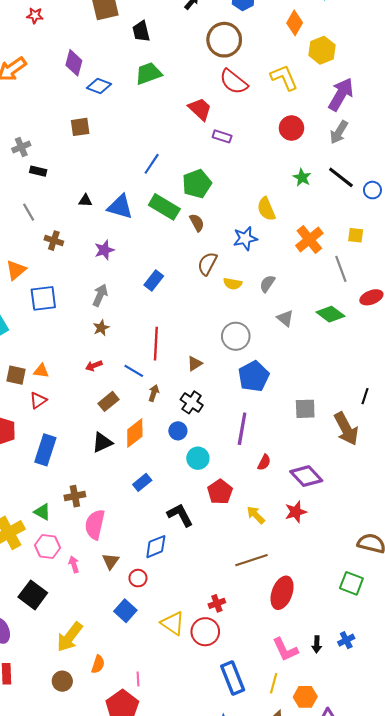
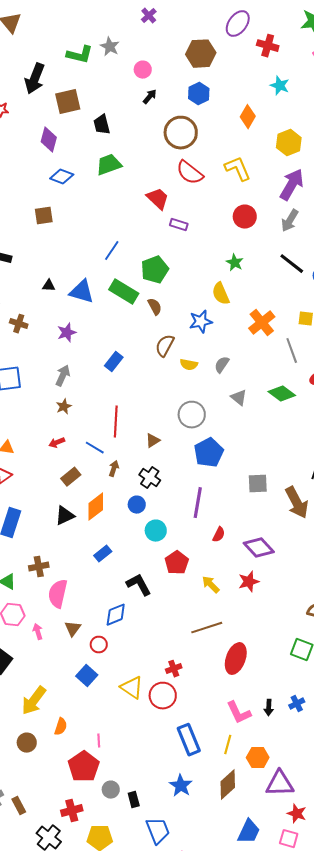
yellow hexagon: (322, 50) -> (289, 143), moved
purple diamond: (74, 63) -> (49, 140), moved
green star: (302, 177) -> (235, 263), moved

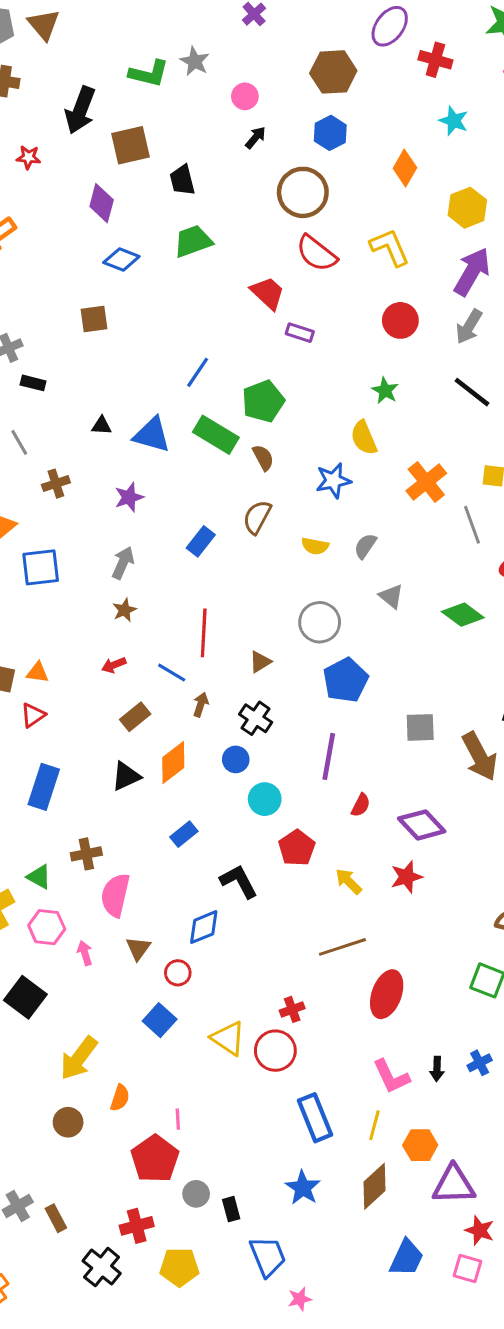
brown cross: (19, 324) -> (56, 484), turned -36
brown semicircle: (165, 346) -> (257, 517), moved
green diamond: (282, 394) -> (463, 615), moved

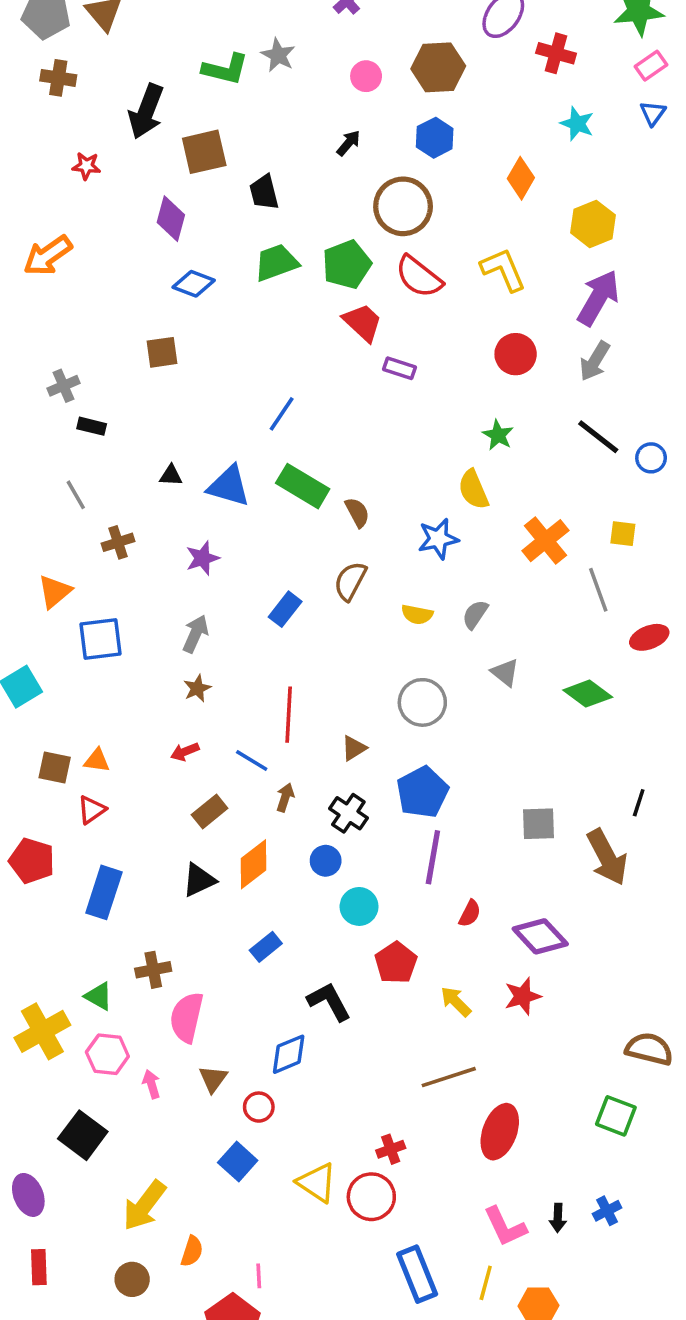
pink circle: (245, 96) -> (366, 76), moved
green pentagon: (263, 401) -> (347, 264), moved
blue pentagon: (345, 680) -> (422, 792), moved

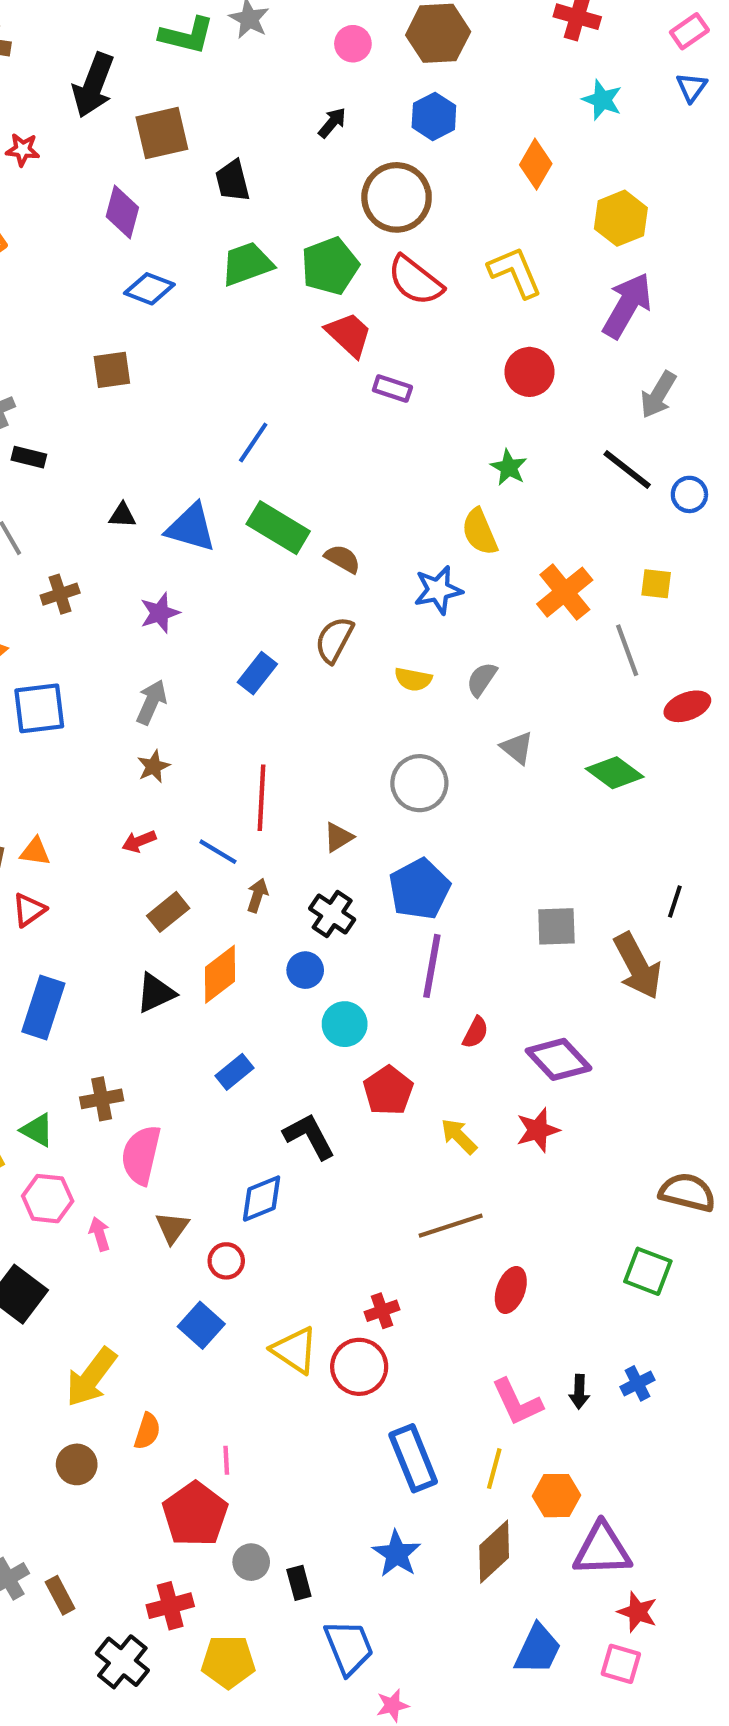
gray arrow: (595, 361) -> (658, 395), moved
brown semicircle: (357, 512) -> (343, 559), turned -32
red ellipse: (500, 1132) -> (511, 1290), size x0.7

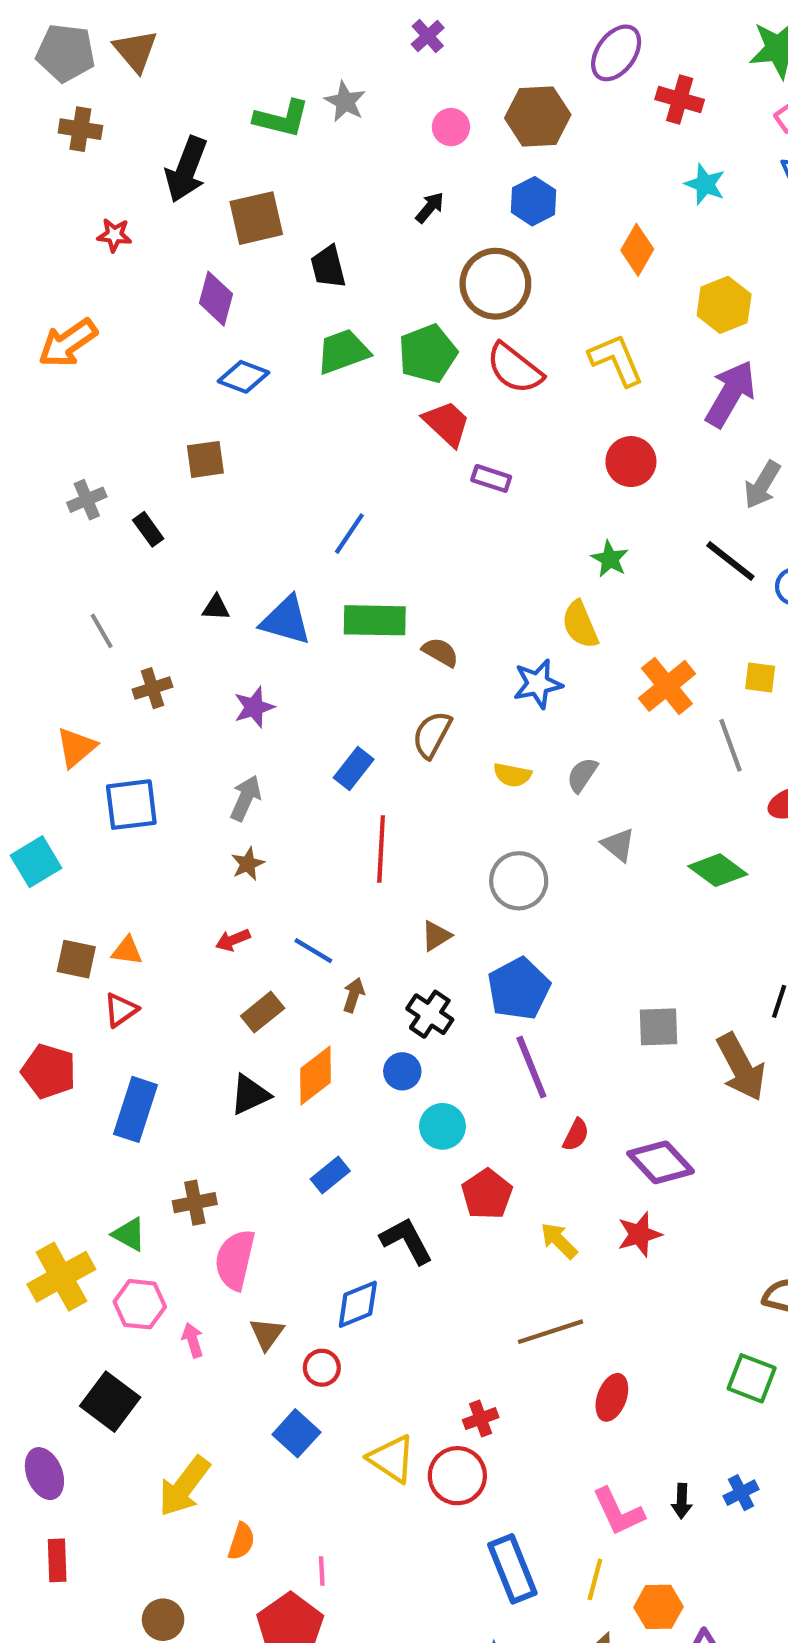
black rectangle: (29, 457) -> (148, 529), moved, turned 40
green rectangle: (278, 528) -> (375, 620), turned -30
red line: (262, 798) -> (381, 849), moved
purple line: (432, 966) -> (531, 1067), turned -32
brown circle: (77, 1464) -> (163, 1620), moved

